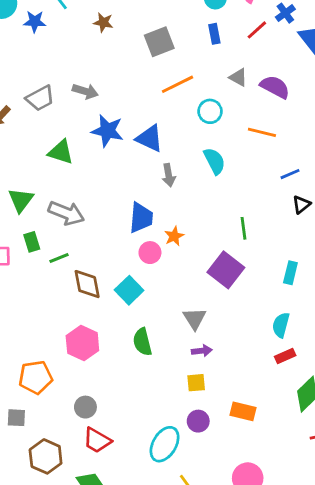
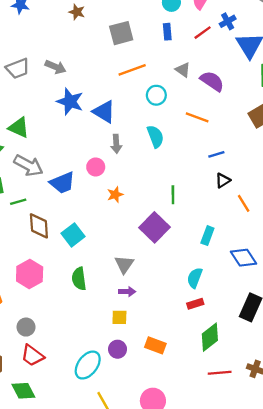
green triangle: (61, 152) -> (19, 127), moved
blue trapezoid: (141, 218) -> (62, 183), moved, turned 56
pink circle: (150, 253) -> (96, 167), moved

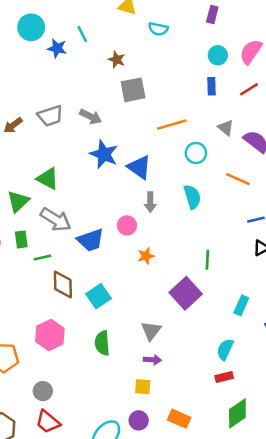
gray square: (121, 33) -> (133, 90), moved

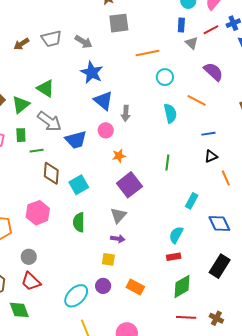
gray triangle: (226, 128) -> (192, 43), moved
blue triangle: (139, 167) -> (103, 101), moved
cyan semicircle: (192, 197) -> (170, 113), moved
purple square: (186, 293) -> (129, 185), moved

